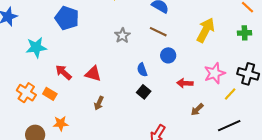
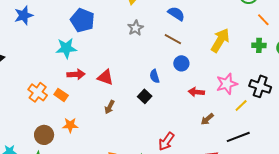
gray star: (122, 36) -> (136, 28), moved
cyan star: (36, 47) -> (66, 48), moved
red arrow: (64, 72) -> (76, 74), turned 132
black square: (144, 92) -> (145, 96), moved

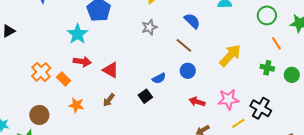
cyan star: (66, 48) -> (78, 34), turned 30
blue semicircle: (155, 76) -> (159, 78), turned -112
orange star: (70, 125) -> (76, 105), moved

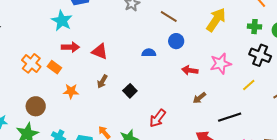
blue semicircle: (159, 78) -> (149, 53), turned -144
black square: (145, 96) -> (130, 91), moved
black cross: (261, 108) -> (260, 55), moved
yellow line: (238, 123) -> (249, 85), moved

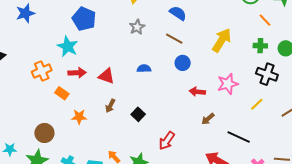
blue semicircle: (149, 53) -> (144, 69), moved
orange cross: (31, 63) -> (42, 71), moved, turned 30
black line: (230, 117) -> (239, 137), turned 45

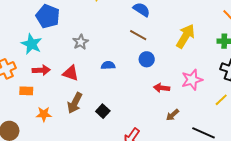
gray star: (137, 27) -> (81, 42), moved
orange rectangle: (62, 93) -> (26, 91), turned -32
brown arrow: (110, 106) -> (75, 103), size x1.5

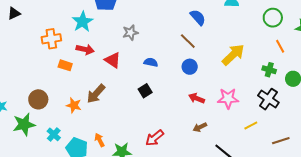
brown arrow: (75, 103) -> (96, 94), moved
black square: (103, 111) -> (145, 91), moved
orange star: (44, 114) -> (74, 105), moved

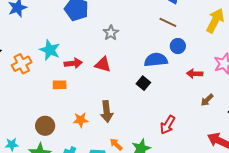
cyan star: (83, 22) -> (50, 50), moved
orange cross: (51, 39) -> (22, 64), moved
blue semicircle: (151, 62) -> (156, 60), moved, size x1.6
brown arrow: (96, 94) -> (107, 112), moved, turned -30

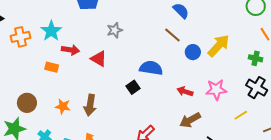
blue circle: (178, 46) -> (193, 52), moved
brown arrow: (207, 100) -> (190, 120), size x1.5

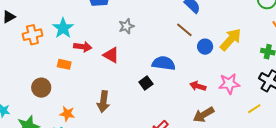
brown circle: (27, 103) -> (41, 88), moved
orange star: (63, 106) -> (67, 114), moved

